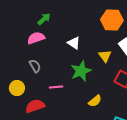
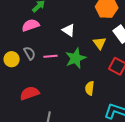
pink line: (56, 87) -> (51, 56), moved
yellow circle: (17, 88) -> (12, 59), moved
yellow semicircle: (95, 101) -> (90, 88), turned 136

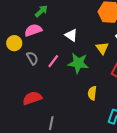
pink line: (51, 56) -> (53, 61), turned -48
green star: (76, 58) -> (78, 63), turned 30
yellow circle: (12, 59) -> (14, 43), moved

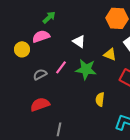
yellow triangle: (102, 48) -> (110, 54), turned -32
gray semicircle: (32, 58) -> (40, 74), moved, turned -88

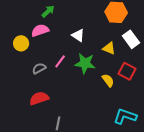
yellow semicircle: (100, 99) -> (108, 80), moved, turned 136

